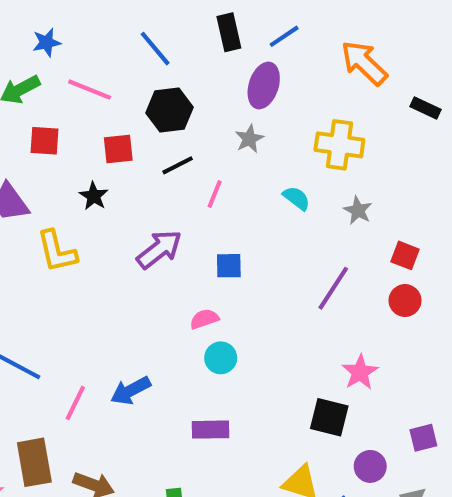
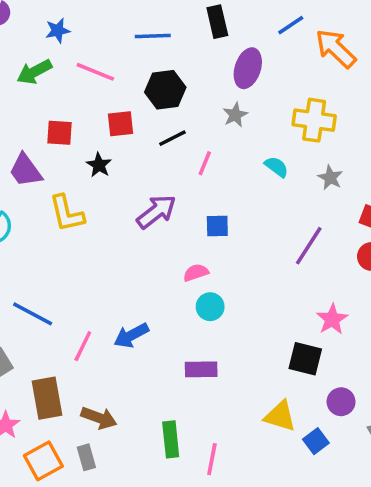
blue line: (284, 36) -> (291, 25), moved
blue line: (155, 49) -> (153, 36), turned -52
red square: (45, 141) -> (59, 133), moved

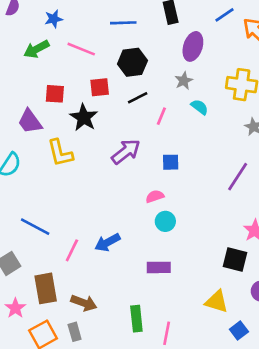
black star: (99, 165) -> (84, 117), size x1.5
cyan semicircle: (276, 167) -> (200, 107), moved
blue square: (316, 441) -> (239, 331), moved

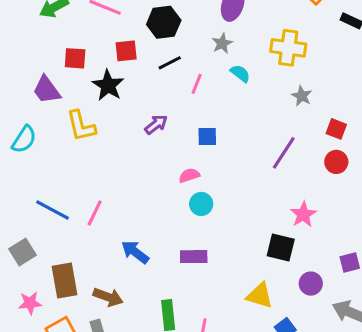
purple arrow: (126, 152) -> (156, 124), size x0.7
blue arrow: (107, 242) -> (135, 252), moved, turned 65
pink line: (72, 250) -> (95, 213), moved
pink star: (15, 308) -> (30, 303), turned 30

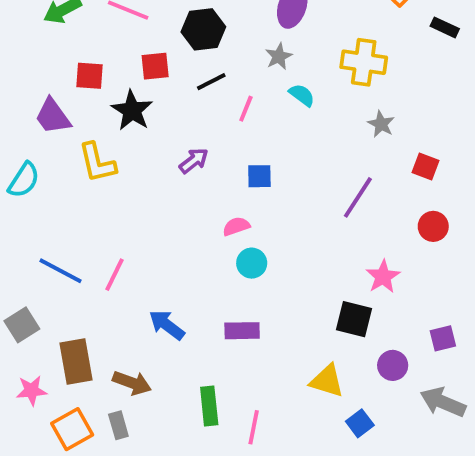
red circle: (336, 162) -> (433, 226), moved

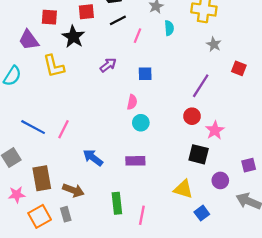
cyan semicircle: (302, 95) -> (169, 28), turned 48
pink semicircle: (236, 226) -> (132, 102), turned 120
red circle: (433, 226) -> (192, 116), moved

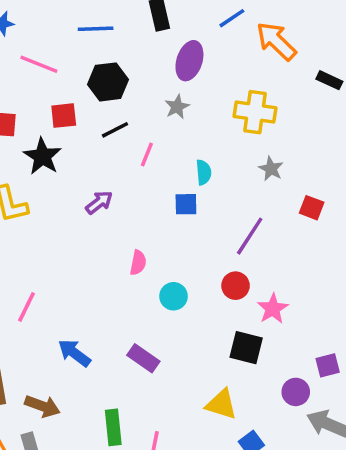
cyan semicircle: (169, 28) -> (204, 172), moved
blue square: (145, 74) -> (186, 204), moved
cyan circle: (141, 123) -> (174, 296), moved
purple rectangle: (135, 161) -> (143, 358), turned 36
purple circle: (220, 180) -> (296, 392), moved

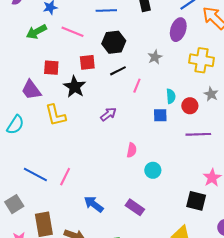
purple ellipse: (189, 61) -> (178, 30), moved
purple line: (250, 236) -> (198, 134), turned 55
red circle: (236, 286) -> (190, 106), moved

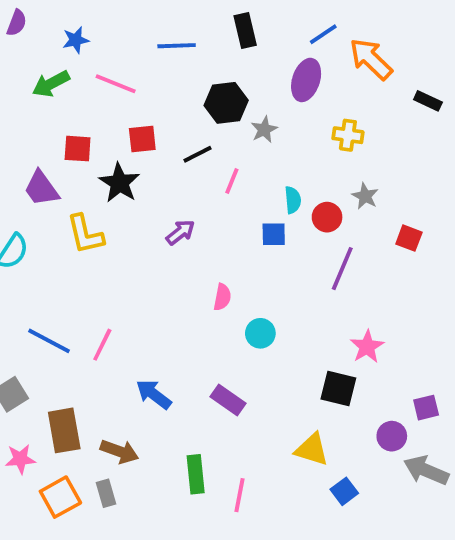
black hexagon: (114, 42) -> (226, 103), moved
yellow cross: (202, 60) -> (348, 135), size x0.7
purple line: (198, 134) -> (342, 269), turned -65

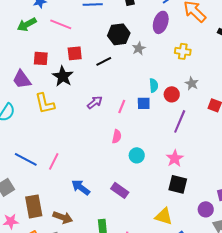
pink line: (232, 181) -> (122, 106), moved
pink star: (367, 347) -> (175, 158), moved

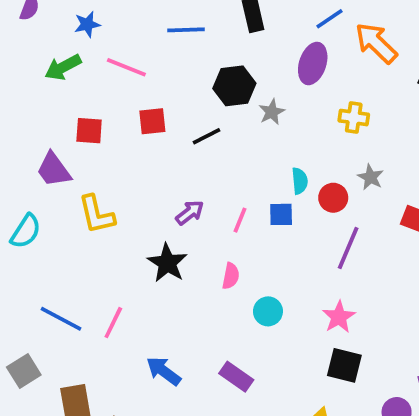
black star: (63, 76) -> (167, 263), moved

